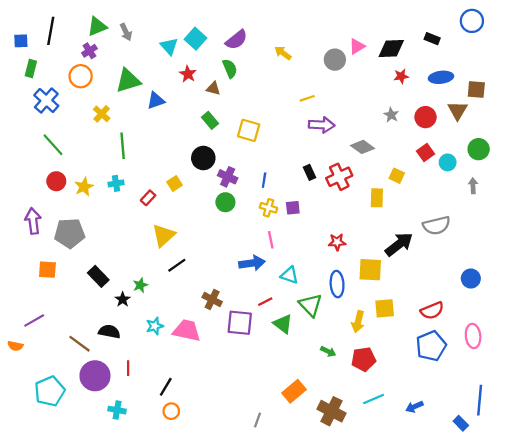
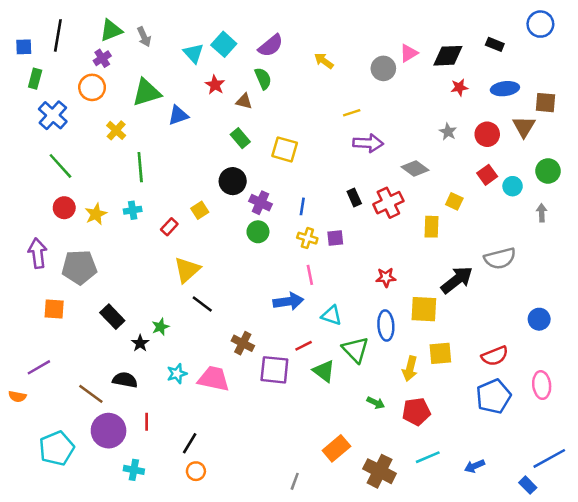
black line: (177, 265) -> (202, 304), turned 72
blue line: (480, 400) -> (549, 458), turned 56

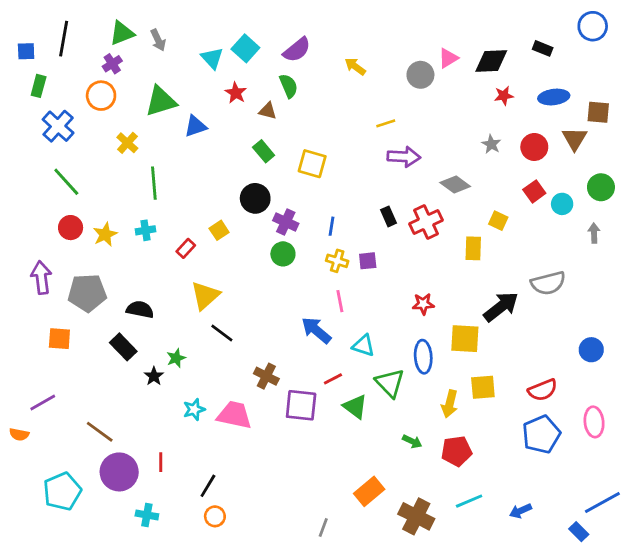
blue arrow: (288, 301) -> (316, 330), turned -132
black semicircle: (125, 380) -> (140, 309), moved

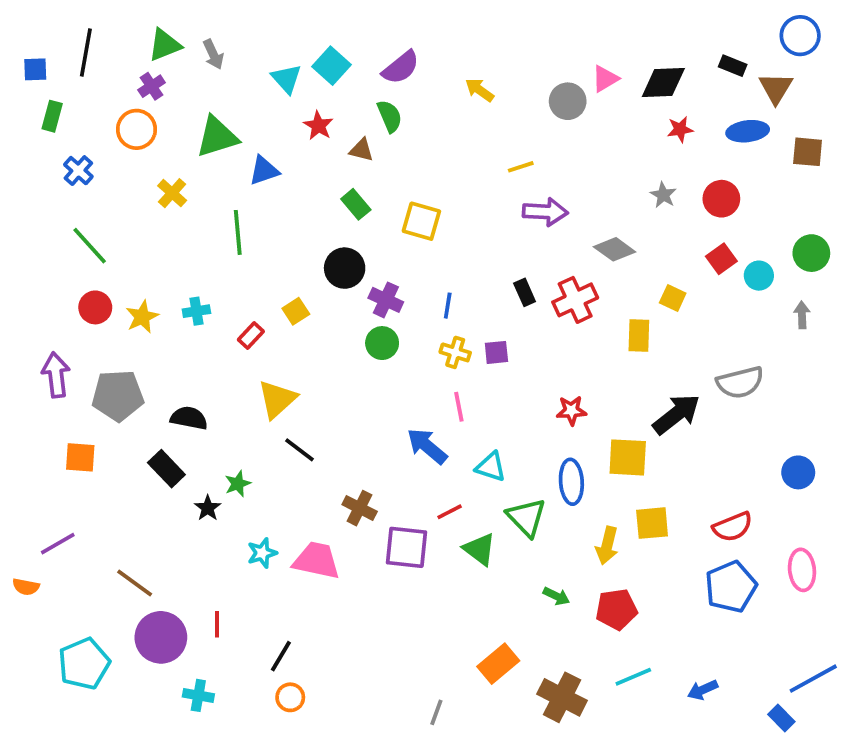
blue cross: (58, 126) -> (78, 171), size x0.7
brown triangle: (575, 139) -> (776, 88), moved
green line: (154, 183) -> (238, 232), moved

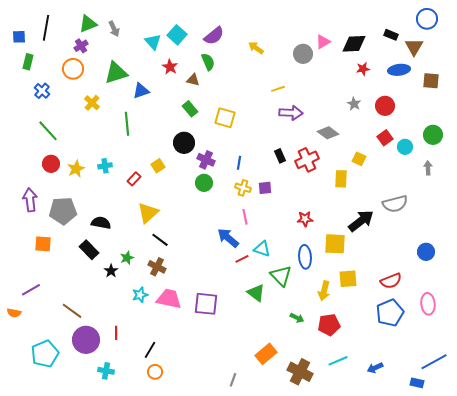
brown cross: (360, 508) -> (157, 267), moved
red line: (450, 512) -> (242, 259), moved
purple square: (406, 547) -> (206, 304), moved
blue rectangle: (781, 718) -> (417, 383), turned -32

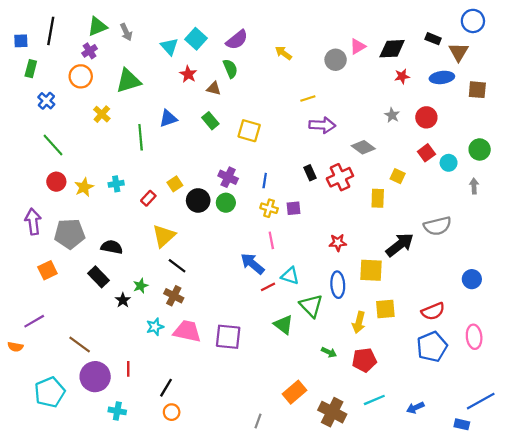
blue triangle: (141, 91) -> (168, 118), moved
black circle: (184, 143) -> (198, 200), moved
orange square: (43, 244) -> (47, 270), turned -30

